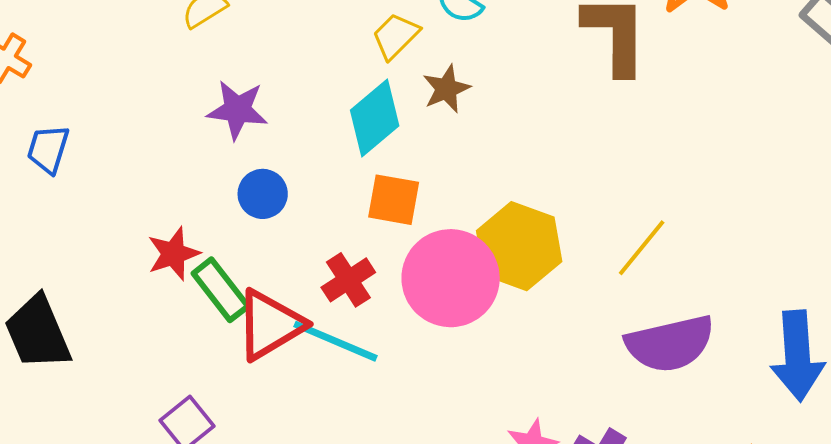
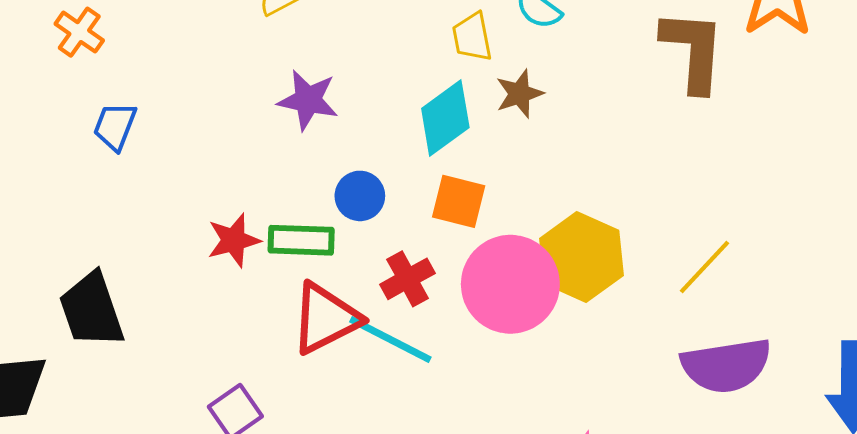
yellow trapezoid: (396, 36) -> (472, 37), turned -60
blue circle: (263, 194) -> (360, 196), moved
green rectangle: (221, 290) -> (301, 240), moved, turned -54

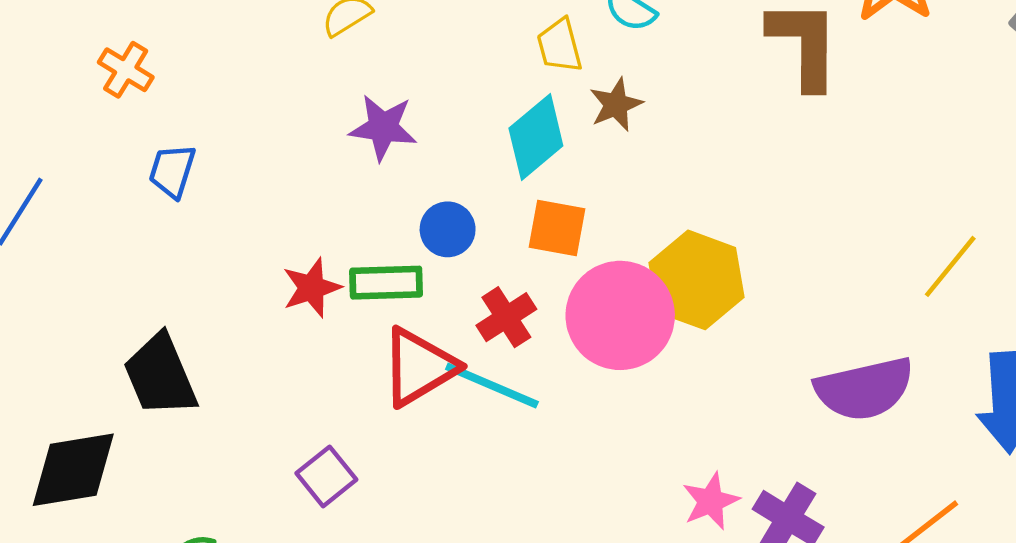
yellow line: (705, 267) -> (950, 266), moved

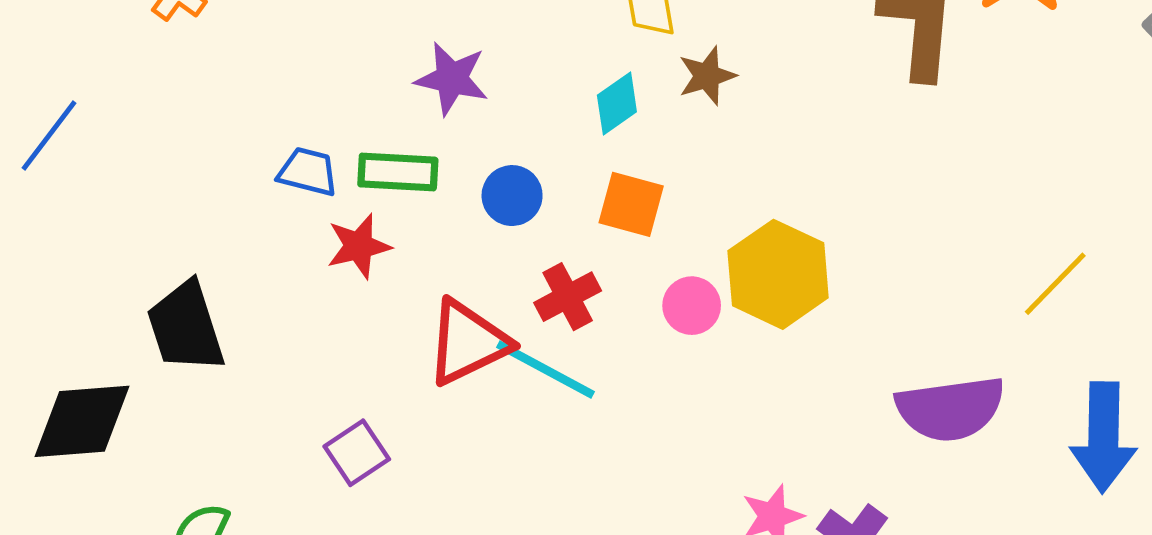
cyan diamond: (536, 137) -> (617, 103), size x0.7
blue trapezoid: (172, 171) -> (308, 172), moved, turned 82
green rectangle: (386, 283) -> (398, 172), moved
pink circle: (620, 315) -> (692, 306), size x0.5

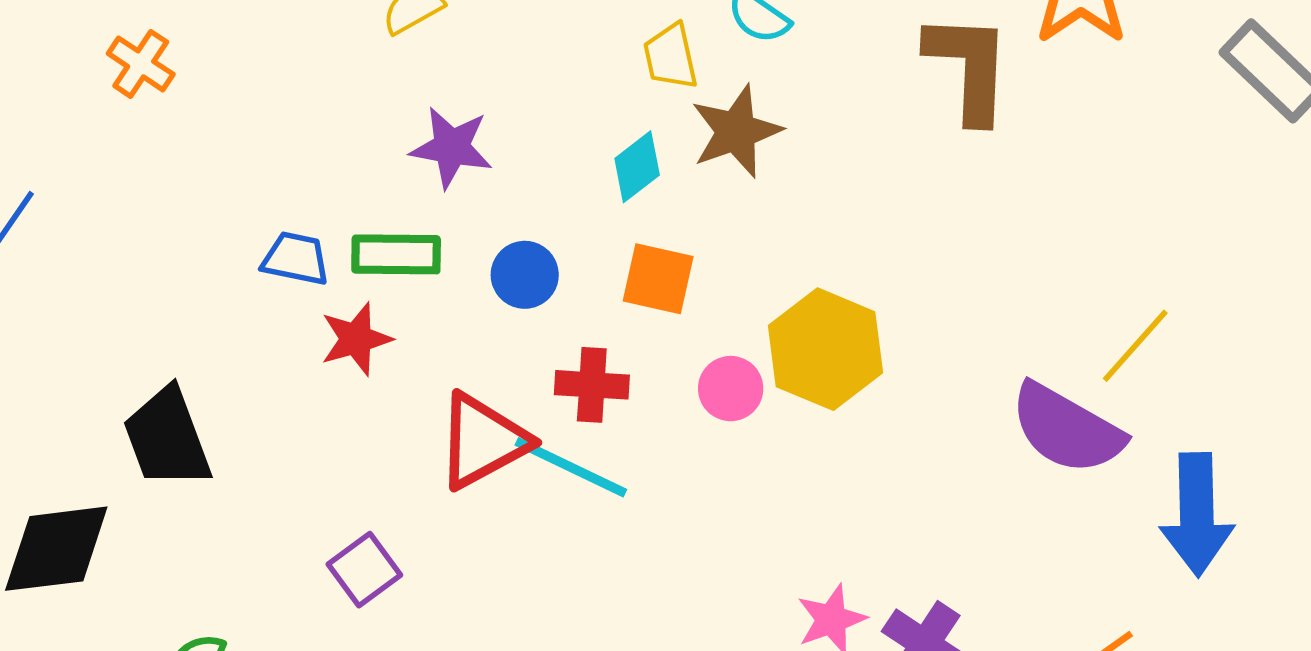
brown star: (707, 76) -> (736, 131), size x1.4
red cross: (568, 297) -> (592, 385), turned 34
purple semicircle: (950, 409) -> (1067, 429), moved, turned 40

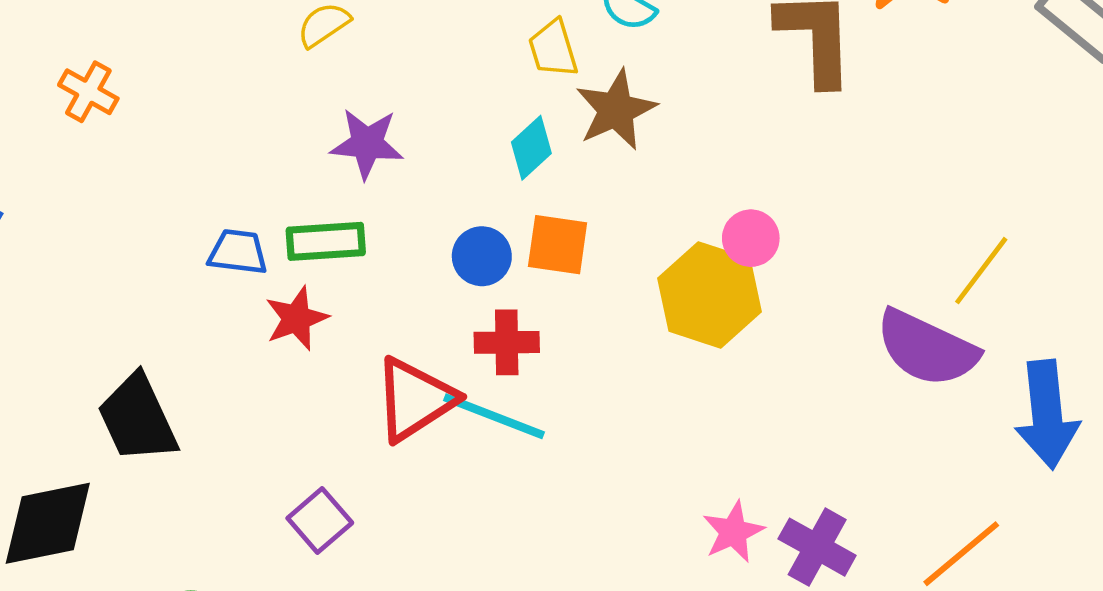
blue circle: (525, 275) -> (482, 256), moved
pink circle: (731, 389) -> (751, 238), moved

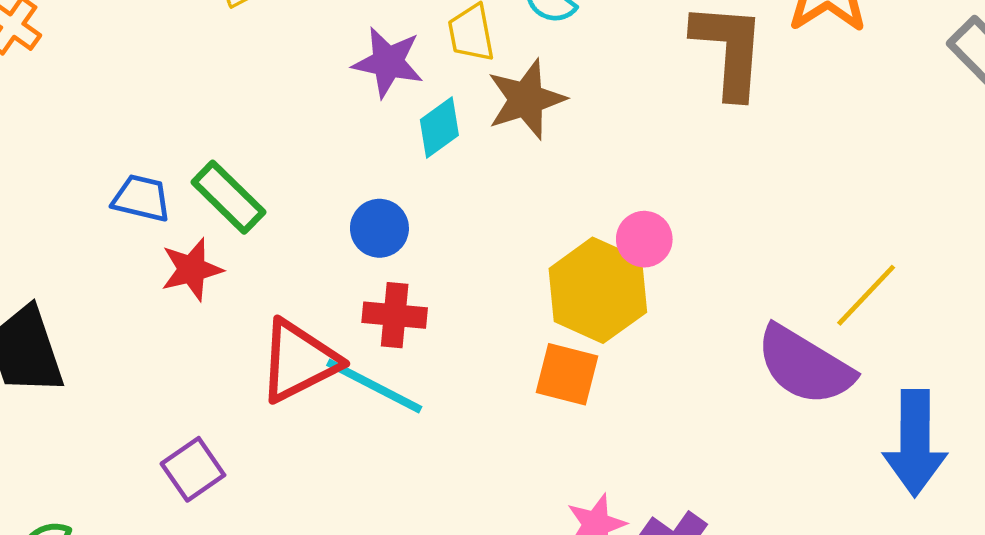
purple star: (367, 144) -> (388, 62), moved
green rectangle: (326, 241) -> (228, 197), turned 42
orange square: (558, 245) -> (567, 374), moved

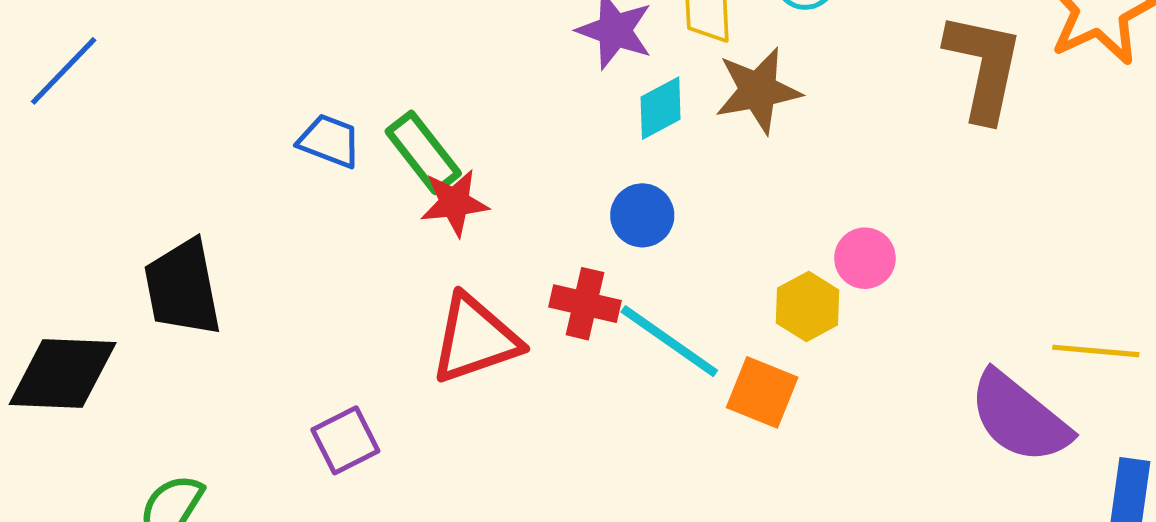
blue circle: (379, 228) -> (642, 215), moved
red star: (192, 269) -> (454, 203), moved
yellow hexagon: (598, 290) -> (808, 307), size x0.6
yellow line: (866, 295) -> (1096, 351), turned 44
cyan line: (374, 386) -> (669, 341), moved

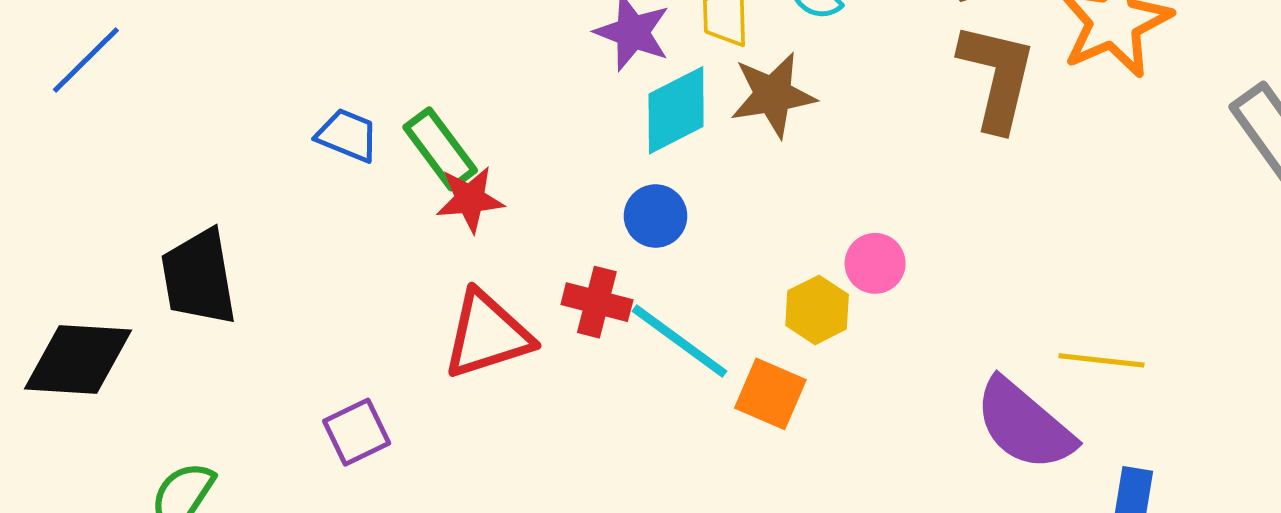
cyan diamond: (661, 108) -> (676, 110), size x1.4

